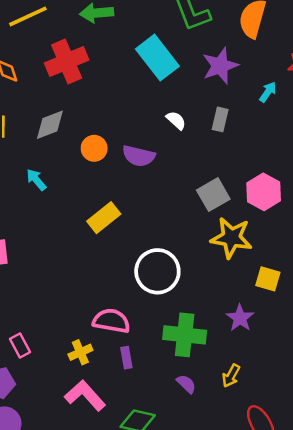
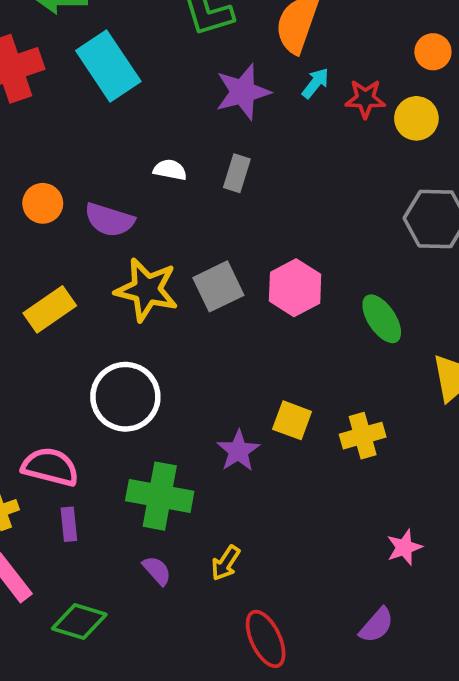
cyan rectangle: (157, 58) -> (108, 66), moved
cyan arrow: (268, 92) -> (315, 83), moved
white semicircle: (176, 120) -> (170, 170), turned -35
yellow star: (231, 238) -> (147, 290), moved
purple star: (240, 318) -> (238, 451), moved

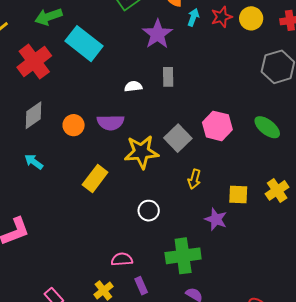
white circle: (125, 397) -> (149, 211), size x0.6
pink semicircle: (50, 467) -> (122, 259), size x0.7
yellow arrow: (226, 563) -> (194, 179), moved

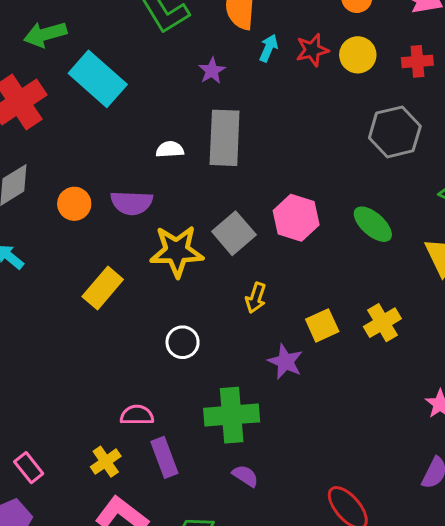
purple star: (157, 34) -> (212, 71), size x0.6
gray rectangle: (168, 77) -> (225, 138), size x1.8
yellow square: (238, 195) -> (322, 325), turned -30
purple rectangle: (141, 286) -> (164, 457), size x1.4

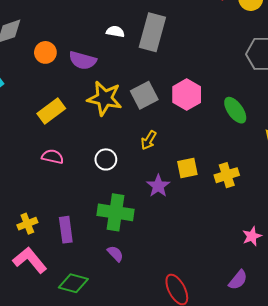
white circle: (183, 342) -> (106, 159), moved
pink semicircle: (137, 415) -> (53, 157), moved

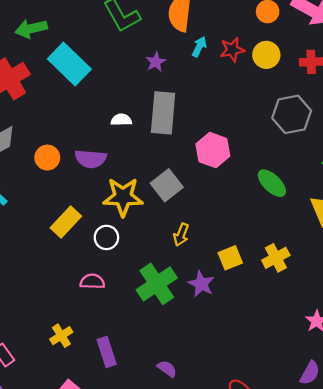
pink hexagon: (187, 95) -> (213, 150), moved
pink semicircle: (53, 157) -> (92, 281), moved
white circle: (106, 159) -> (106, 237), moved
green cross: (116, 212) -> (157, 284), moved, turned -32
yellow cross: (27, 224) -> (61, 336), moved

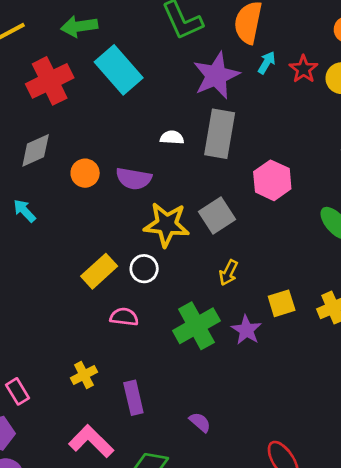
red star: (232, 50) -> (303, 69), turned -30
purple star: (156, 62) -> (216, 76), size x2.0
yellow rectangle: (66, 222) -> (99, 271), moved

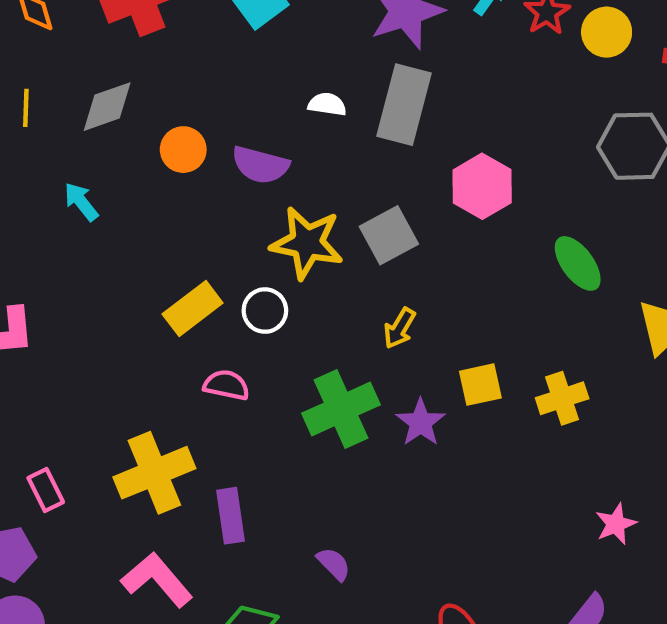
yellow cross: (84, 375) -> (154, 473), size x1.8

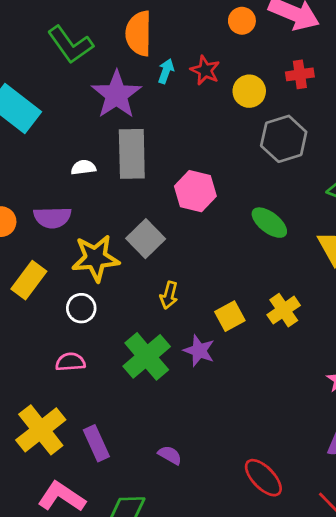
yellow circle: (607, 32) -> (249, 91), moved
yellow rectangle: (193, 309) -> (29, 280), moved

